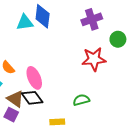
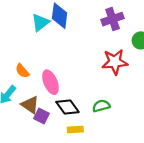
cyan triangle: (25, 22) -> (40, 22), turned -30
black diamond: (32, 98) -> (67, 107), moved
purple square: (11, 115) -> (41, 116), moved

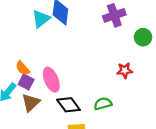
red star: (115, 62) -> (125, 70), moved, size x0.6
brown triangle: (30, 105) -> (31, 103), turned 42
purple square: (41, 116) -> (26, 82), moved

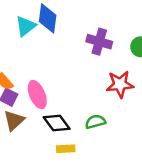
purple cross: (114, 15) -> (99, 42), moved, turned 35
red star: (125, 70) -> (120, 84), size x1.5

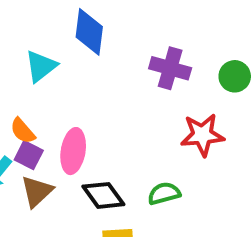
cyan triangle: (26, 26) -> (41, 66), moved
pink ellipse: (37, 95) -> (73, 151), turned 32

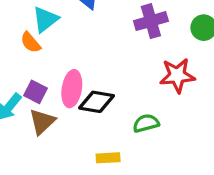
purple cross: (170, 68) -> (151, 21), turned -32
orange semicircle: (23, 131) -> (31, 42), moved
black diamond: (103, 195) -> (97, 102), moved, turned -44

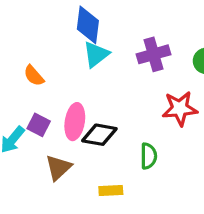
cyan triangle: (45, 19) -> (96, 54), moved
brown triangle: (42, 122) -> (58, 168), moved
green semicircle: (146, 123) -> (149, 156), turned 105

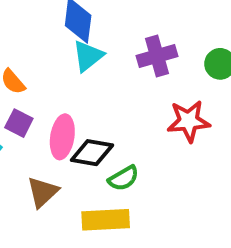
purple square: (39, 125) -> (19, 123), moved
green semicircle: (149, 156) -> (123, 178), moved, turned 60
yellow rectangle: (111, 190) -> (106, 220), size x1.6

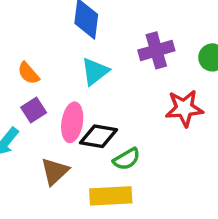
cyan triangle: (88, 56) -> (95, 71), moved
purple square: (19, 123) -> (34, 110), turned 30

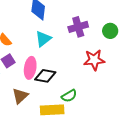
green semicircle: (127, 159) -> (69, 96), moved

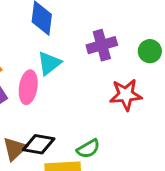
pink ellipse: (30, 68) -> (28, 87), moved
black diamond: (45, 76) -> (39, 144), moved

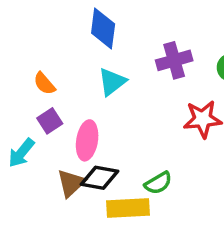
pink ellipse: (28, 87) -> (87, 140), moved

